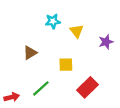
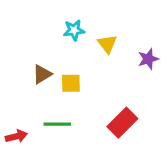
yellow square: (66, 65) -> (71, 83), moved
green line: (41, 88) -> (57, 124), turned 42

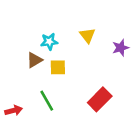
cyan star: (74, 30) -> (49, 42), moved
green line: (57, 124) -> (47, 101), turned 60

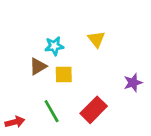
purple star: (121, 48) -> (133, 83), moved
red rectangle: (100, 99) -> (94, 110), moved

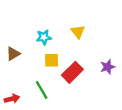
brown triangle: (38, 66) -> (13, 54), moved
red rectangle: (94, 110) -> (72, 72), moved

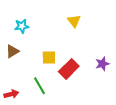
yellow triangle: (78, 32) -> (74, 21), moved
cyan star: (44, 37) -> (22, 26), moved

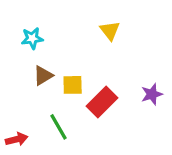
brown triangle: (12, 51) -> (43, 76), moved

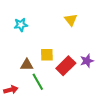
brown triangle: (43, 76) -> (27, 65), moved, turned 32
purple star: (152, 94) -> (87, 61), moved

